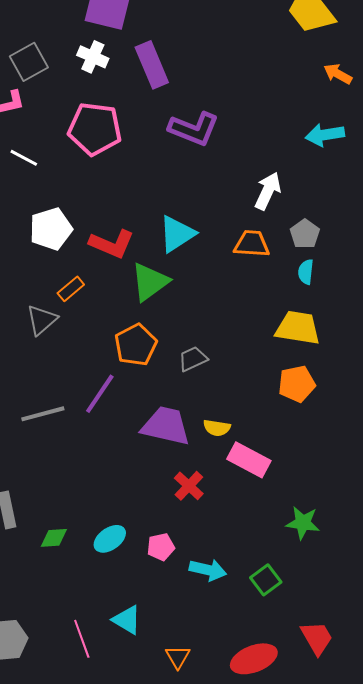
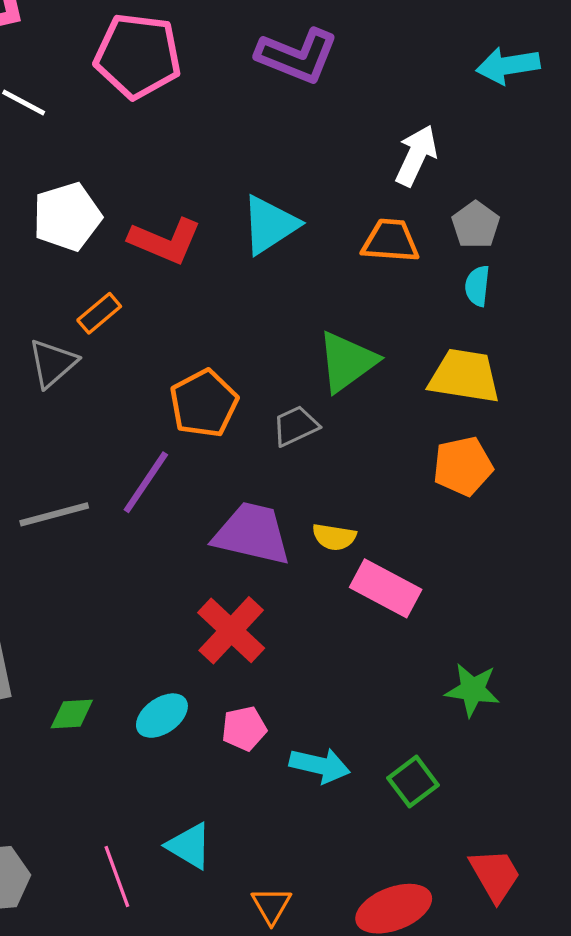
green triangle: (150, 282) -> (347, 362), moved
red cross: (189, 486) -> (231, 630), moved, size x1.4

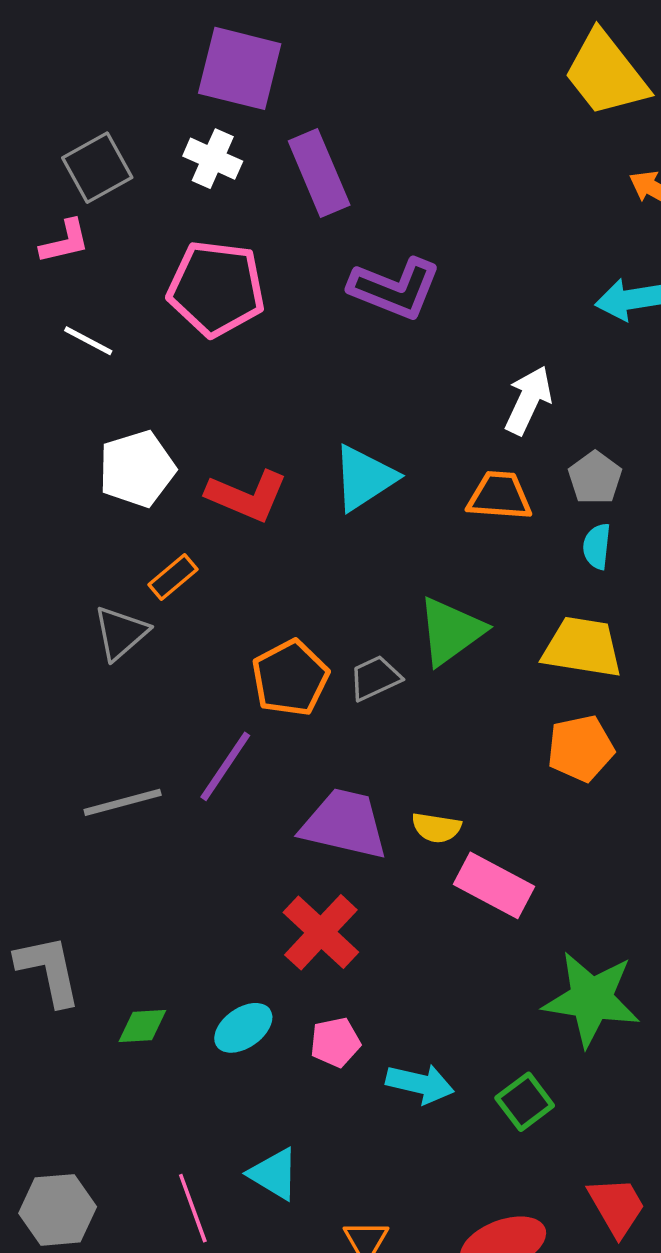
gray trapezoid: (296, 426) -> (375, 678), moved
green star: (473, 690) -> (591, 999), size x1.6

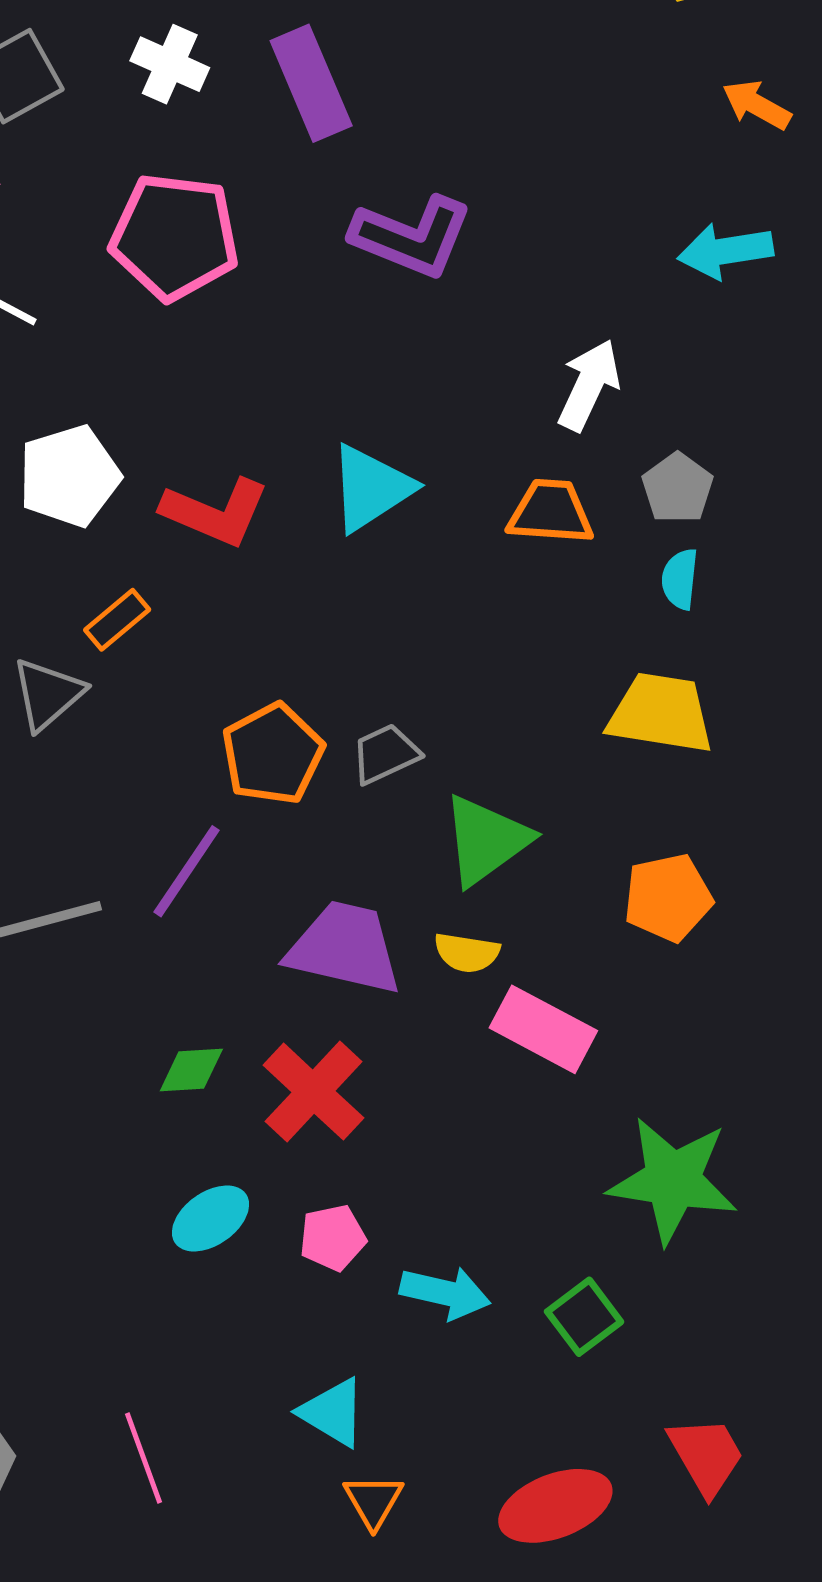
green triangle: (451, 631) -> (486, 840), moved
orange pentagon: (581, 748) -> (668, 898), moved
green diamond: (142, 1026) -> (191, 1070), moved
cyan triangle: (274, 1174) -> (333, 1412), moved

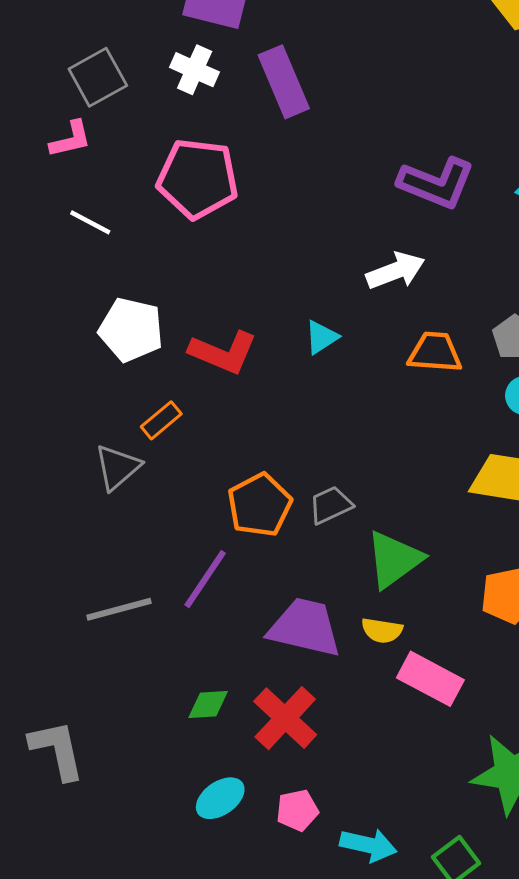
purple L-shape: (412, 237) -> (436, 183), moved
white arrow: (589, 385) -> (396, 271), moved, turned 44
white pentagon: (69, 476) -> (131, 330), turned 30
cyan triangle: (371, 488) -> (321, 337), size x0.6

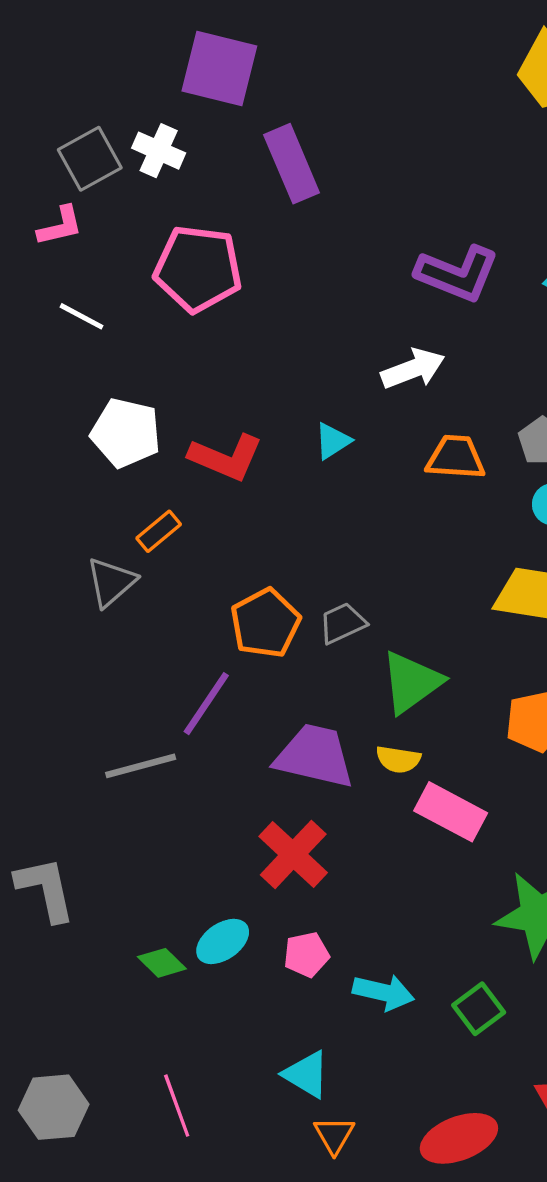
white cross: (195, 70) -> (159, 151), moved
gray line: (119, 609) -> (141, 766), moved
green diamond: (208, 704) -> (162, 963), moved, turned 48

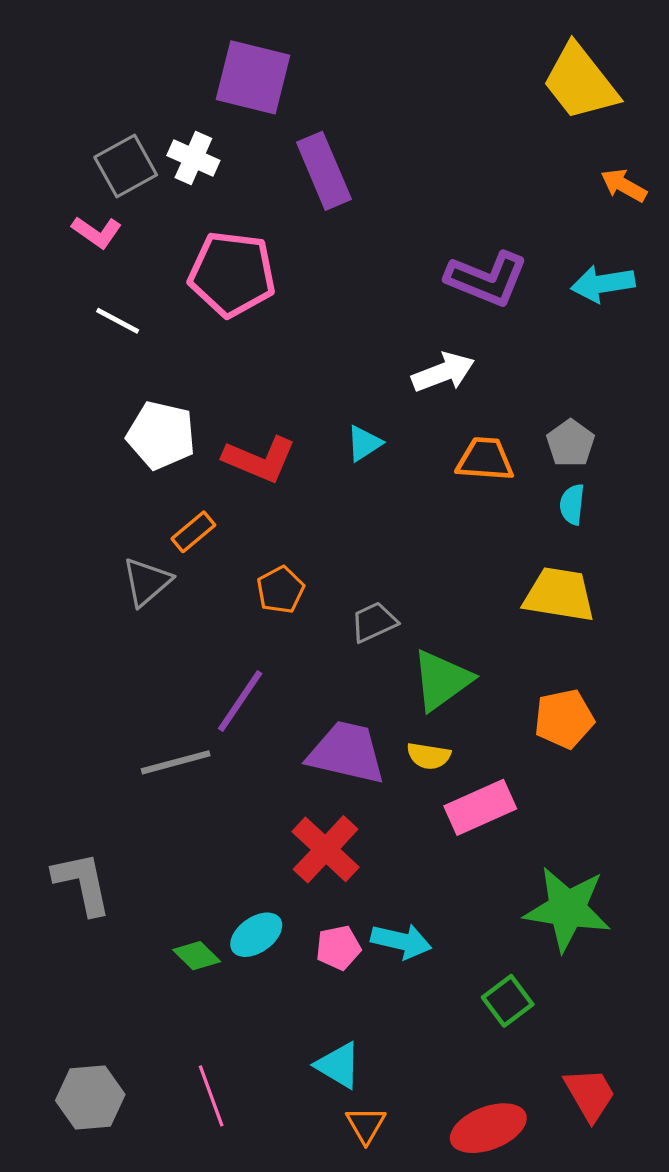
pink L-shape: (60, 226) -> (97, 232), turned 48
orange pentagon: (265, 623) -> (280, 590), moved, size x0.7
pink rectangle: (451, 812) -> (480, 807), turned -52
cyan arrow: (383, 992) -> (401, 941), moved

